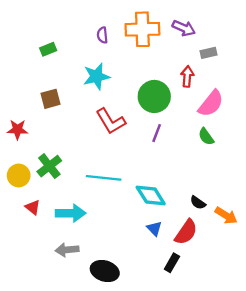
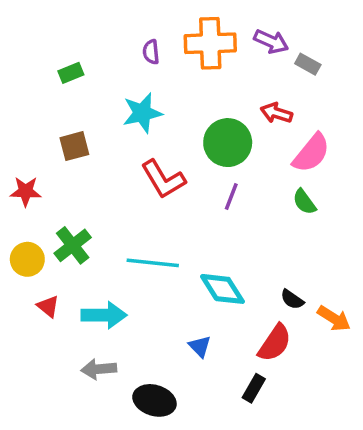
gray rectangle: (208, 53) -> (308, 64), moved, turned 42
red arrow: (187, 76) -> (276, 113), turned -78
blue triangle: (154, 229) -> (200, 346), moved

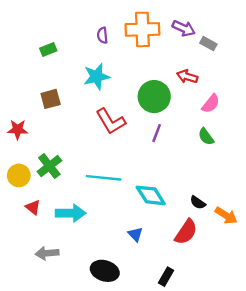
pink semicircle: (311, 153) -> (211, 104), size x0.7
gray arrow: (99, 369) -> (47, 253), moved
black rectangle: (254, 388) -> (166, 277), moved

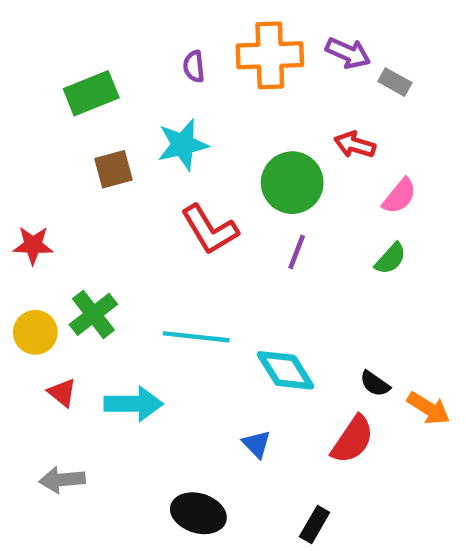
green rectangle: (48, 49) -> (91, 93), size x1.6
brown square: (51, 99) -> (113, 169), moved
green semicircle: (206, 137) -> (390, 259), turned -102
gray arrow: (47, 253) -> (62, 480), moved

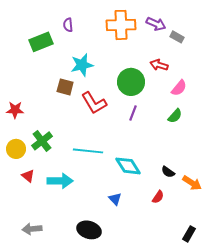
purple semicircle: (194, 66) -> (68, 25), moved
brown square: (113, 169) -> (65, 87), moved, turned 30
red semicircle: (353, 440) -> (158, 197), size x0.6
gray arrow: (62, 480) -> (32, 229), moved
black rectangle: (315, 524) -> (189, 234), moved

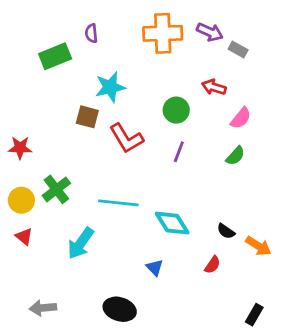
green circle: (131, 82) -> (176, 110), size x0.7
red triangle: (28, 176) -> (24, 237), moved
cyan arrow: (60, 181) -> (81, 243), turned 125

